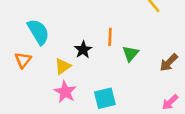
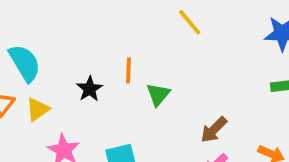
brown arrow: (169, 62) -> (214, 130), moved
yellow triangle: (63, 66) -> (38, 109), moved

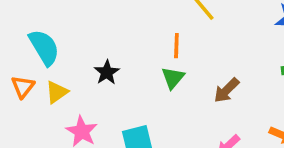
orange line: (129, 70) -> (176, 46), moved
brown arrow: (214, 130) -> (227, 90), moved

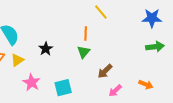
brown arrow: (227, 90) -> (105, 71), moved

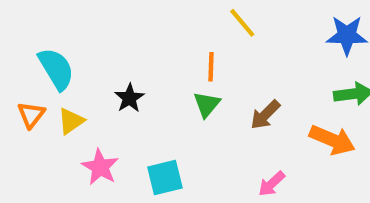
brown arrow: (105, 71) -> (265, 115), moved
orange arrow: (146, 84) -> (332, 140), moved, size x1.5

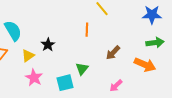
green triangle: (207, 104) -> (82, 69), moved
yellow triangle: (71, 121) -> (28, 56), moved

